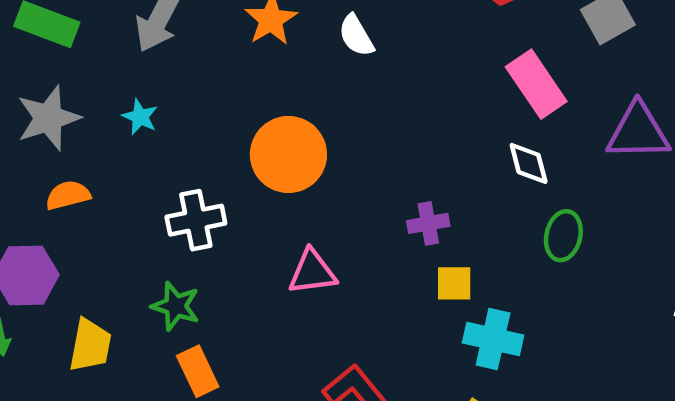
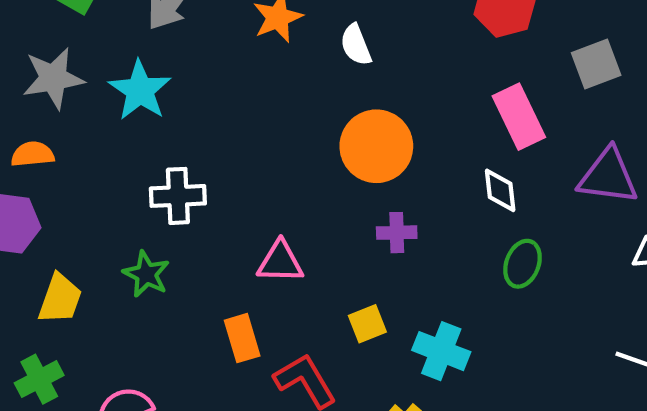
cyan star: (140, 117) -> (140, 90), size x1.8
orange circle: (288, 154) -> (376, 146), moved
orange semicircle: (68, 195) -> (32, 154), moved
yellow square: (454, 283) -> (367, 324), moved, turned -30
orange rectangle: (198, 371) -> (242, 338), moved

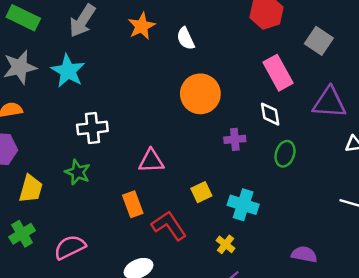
gray square: (596, 64) -> (319, 41), turned -32
purple cross: (397, 233) -> (235, 139), moved

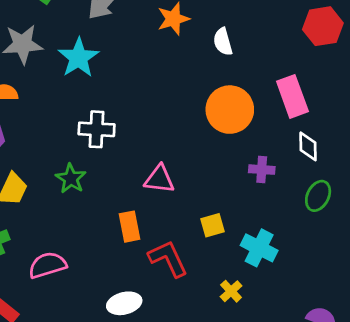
pink rectangle: (278, 73) -> (292, 96), moved

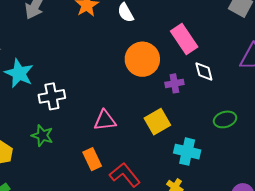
cyan star: (78, 58) -> (19, 73), moved
purple cross: (262, 170) -> (174, 83), moved
green ellipse: (318, 196) -> (225, 119), moved, turned 60
yellow square: (213, 225) -> (157, 122), moved, size x1.4

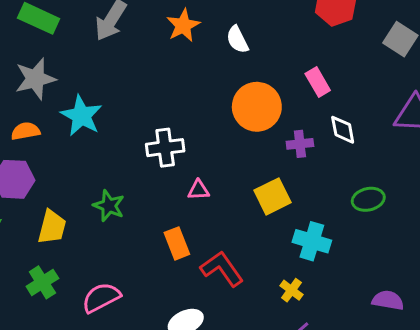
pink rectangle: (184, 39) -> (318, 82), size x0.7
white cross: (52, 96) -> (165, 148), moved
pink triangle: (105, 121) -> (198, 190), size x0.7

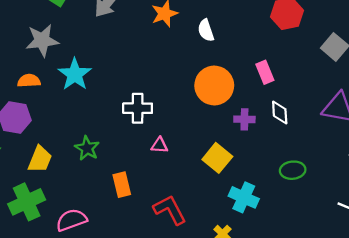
yellow square: (272, 196) -> (217, 158), turned -32
orange rectangle: (177, 243) -> (122, 185), moved
green cross: (42, 282) -> (27, 202), size x1.4

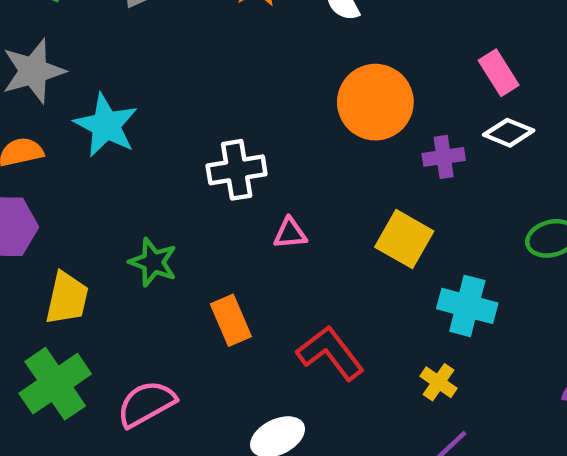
pink rectangle: (265, 72) -> (499, 73), moved
white diamond: (280, 113) -> (509, 133), turned -55

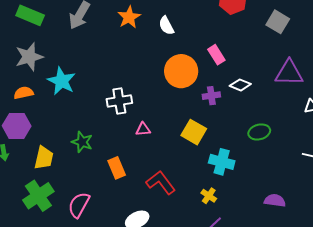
pink rectangle: (499, 73) -> (216, 55), moved
pink semicircle: (146, 404) -> (79, 205), turned -32

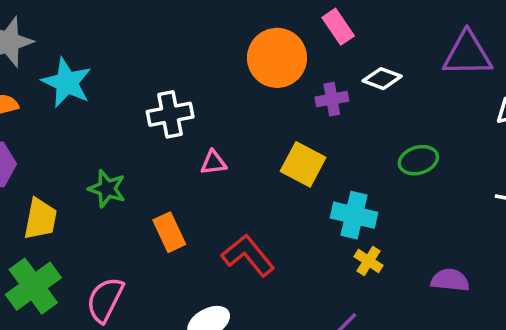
yellow cross: (209, 196) -> (368, 261), moved

